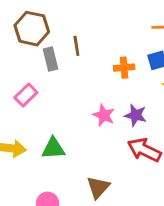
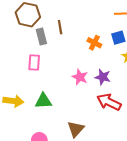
orange cross: (124, 68) -> (94, 43), turned 32
pink rectangle: (26, 95) -> (34, 62), moved, turned -42

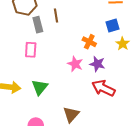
orange cross: (94, 43) -> (89, 42), moved
green triangle: (43, 101) -> (40, 87), turned -48

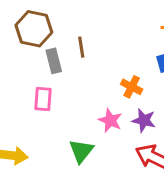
green triangle: (40, 87) -> (81, 151), moved

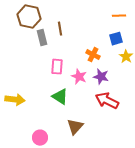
pink rectangle: (43, 99) -> (57, 67), moved
green triangle: (81, 151) -> (60, 97), turned -36

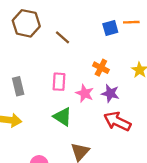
brown line: (60, 29) -> (62, 37), turned -40
gray rectangle: (42, 38) -> (18, 86), moved
blue square: (116, 39) -> (110, 28), moved

